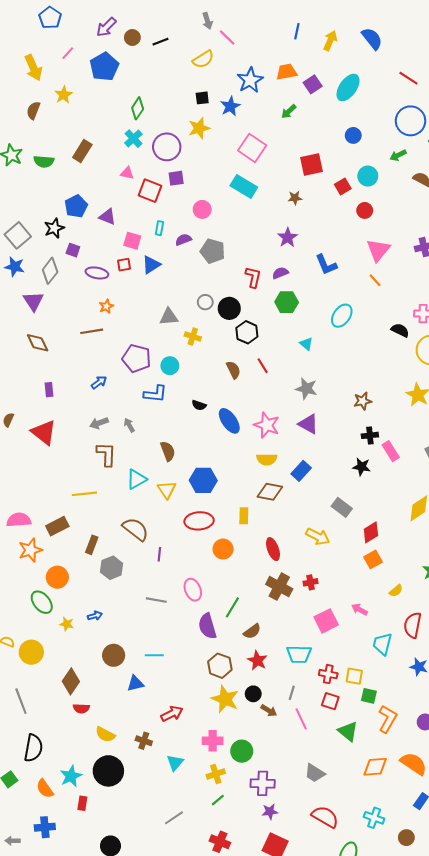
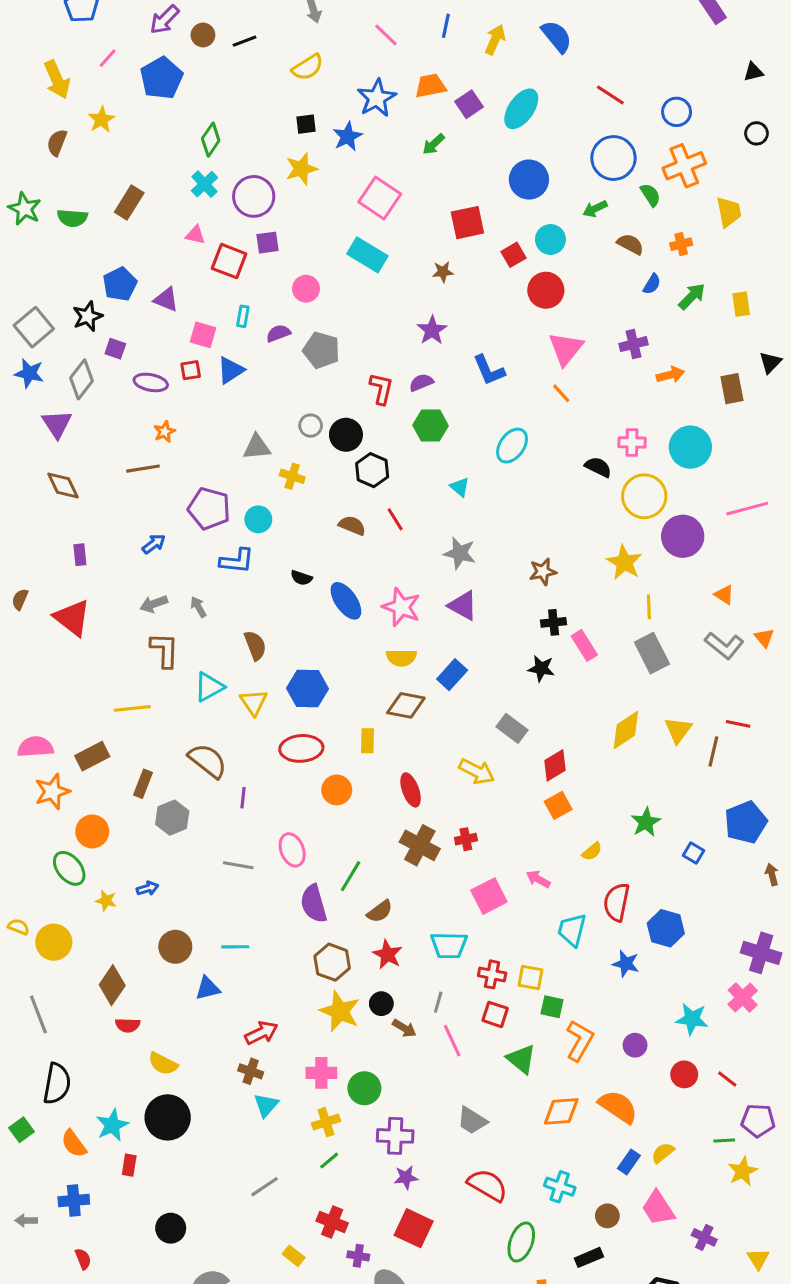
pink line: (227, 38) -> (386, 35), moved
blue circle: (353, 135) -> (529, 180), size x1.6
red circle: (365, 210) -> (546, 290), size x1.5
brown semicircle: (233, 370) -> (352, 525), turned -42
brown cross: (144, 741) -> (251, 1071), moved

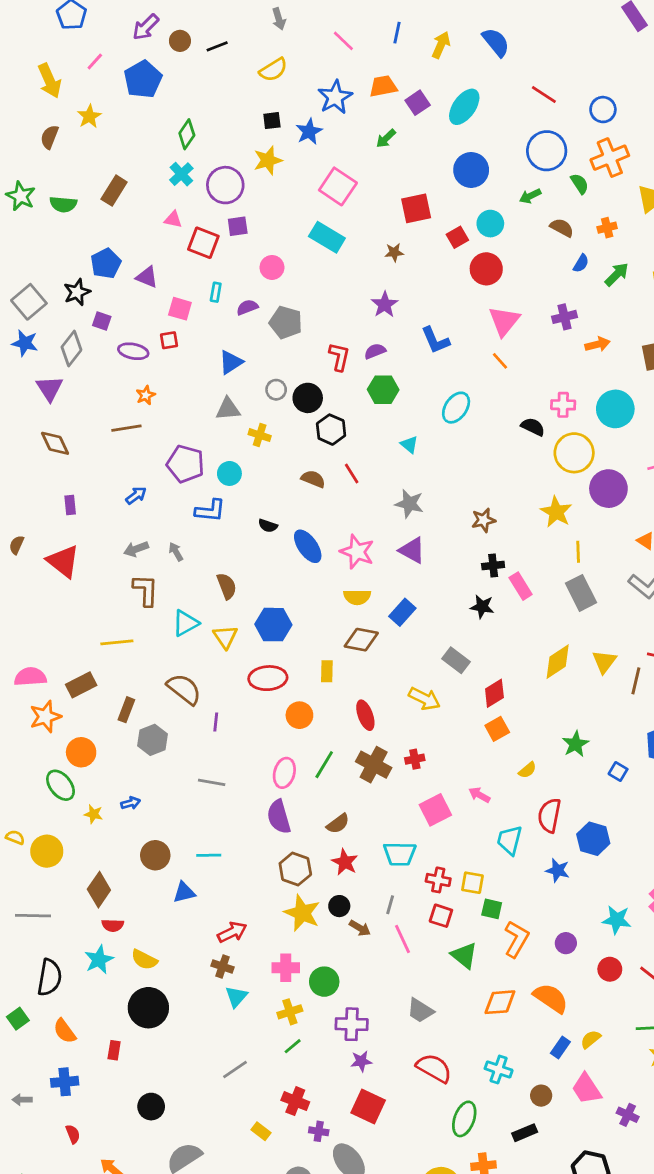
blue triangle: (231, 370) -> (231, 362), moved
pink ellipse: (292, 850) -> (284, 773), moved, turned 36
green line: (351, 876) -> (324, 765), moved
gray line: (38, 1014) -> (33, 916), turned -68
cyan star: (112, 1125) -> (99, 960), moved

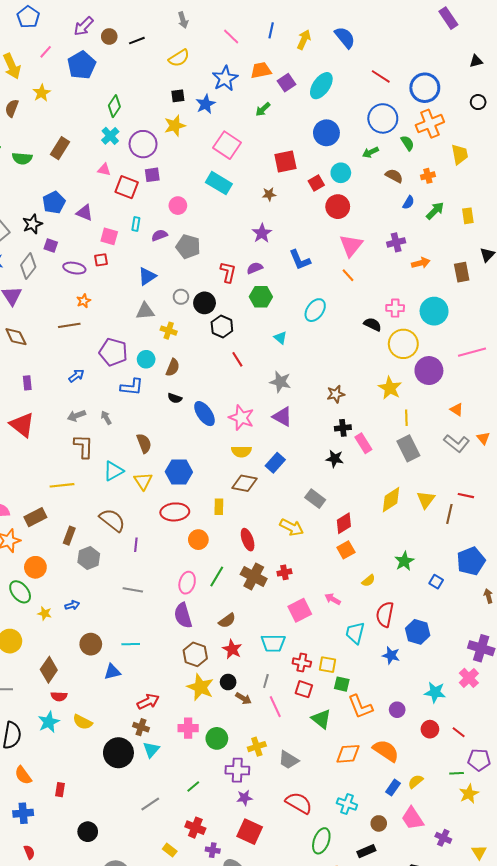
blue circle: (603, 110) -> (425, 88), size x1.5
brown semicircle: (313, 479) -> (173, 367), moved, turned 90
orange L-shape: (516, 939) -> (360, 707), turned 128
black circle: (148, 1008) -> (118, 753), moved
yellow cross: (290, 1012) -> (257, 747), moved

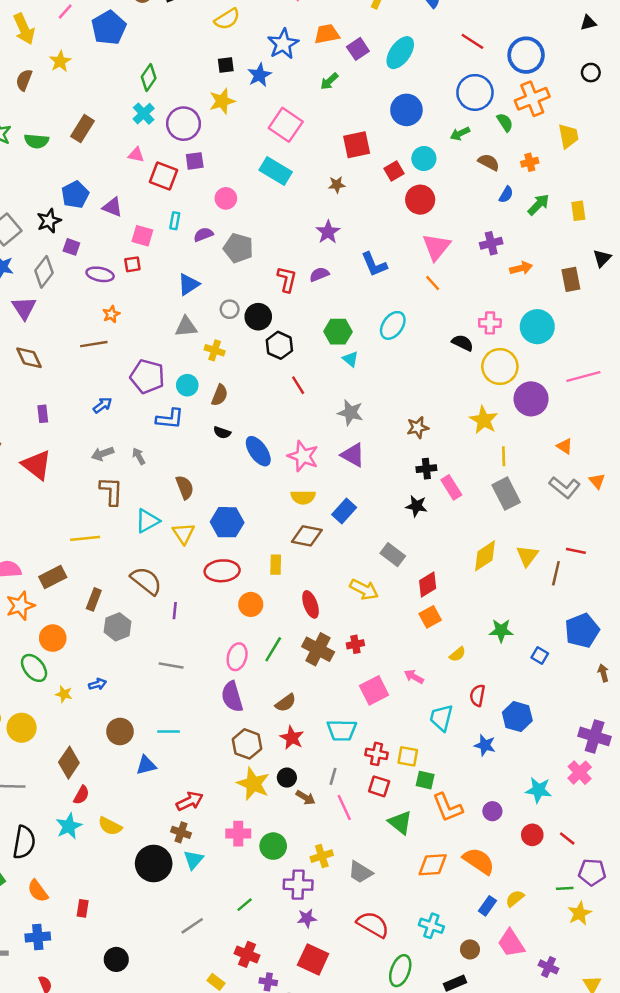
green hexagon: (261, 297) -> (338, 332), moved
green star: (404, 561) -> (501, 631), turned 30
red semicircle: (385, 614) -> (477, 695), size x0.7
red semicircle: (59, 696) -> (81, 795), turned -63

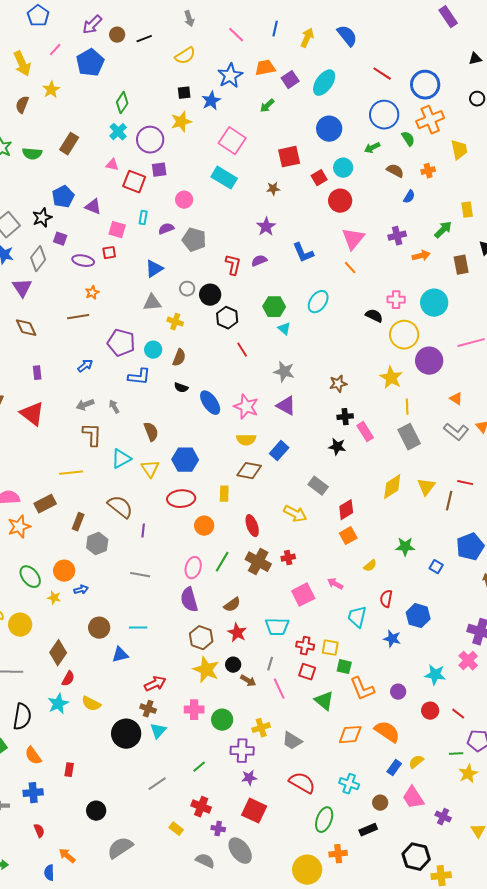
green arrow: (538, 205) -> (443, 230), moved
orange circle: (53, 638) -> (64, 571), moved

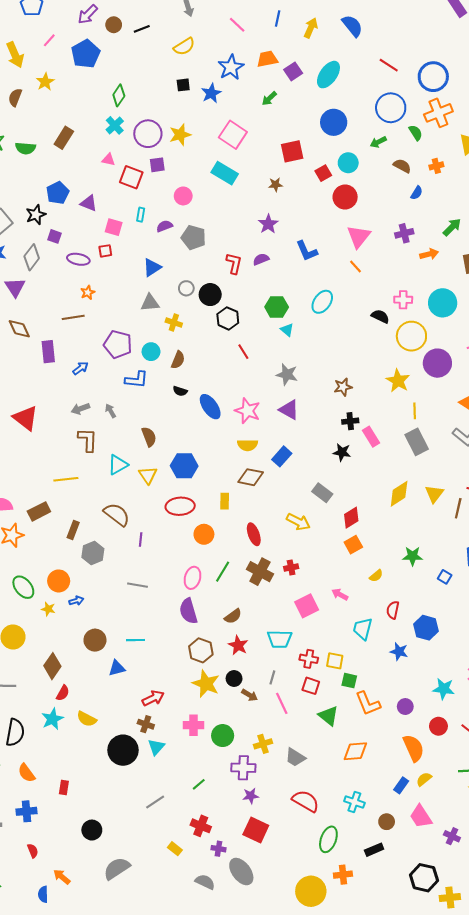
yellow star: (181, 122) -> (180, 135), moved
purple rectangle: (37, 373) -> (48, 352), moved, size x1.5
orange semicircle: (387, 732) -> (414, 748), moved, turned 32

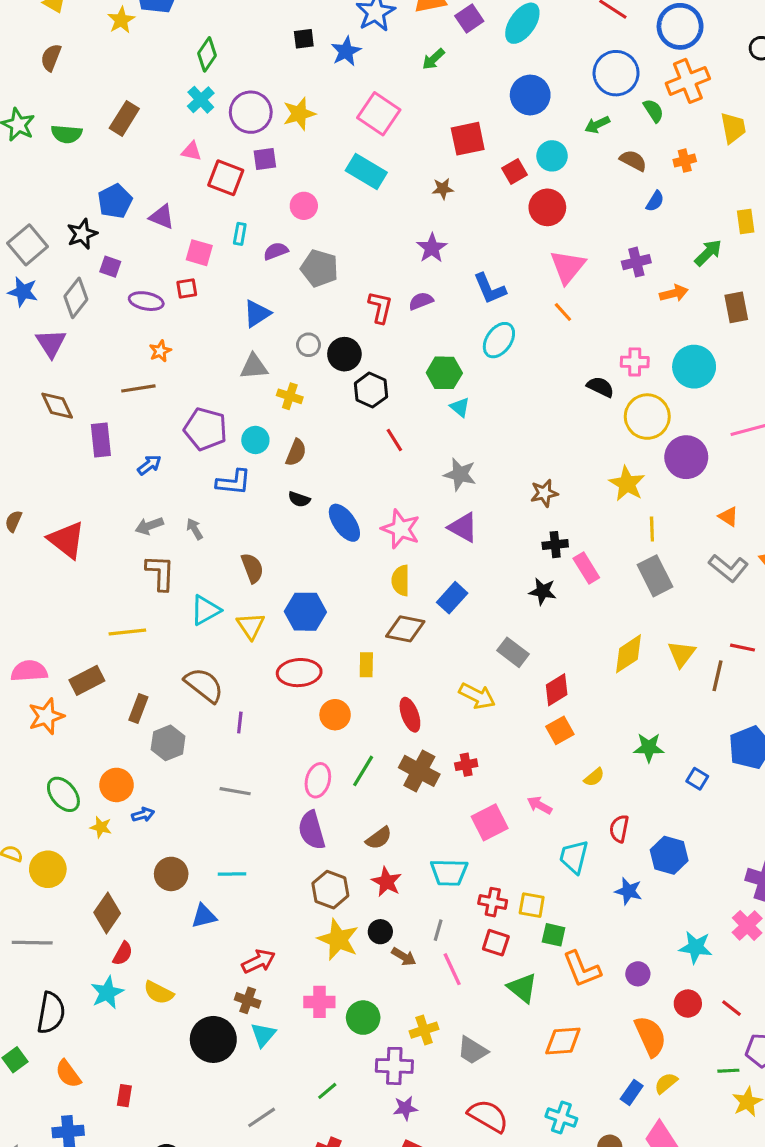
yellow star: (45, 82) -> (121, 20), moved
cyan ellipse: (322, 302) -> (499, 340), moved
yellow semicircle: (248, 445) -> (401, 580), turned 90

